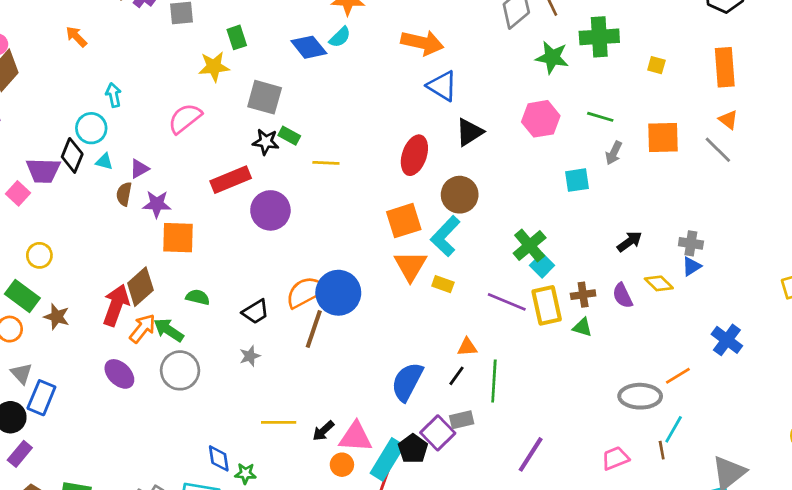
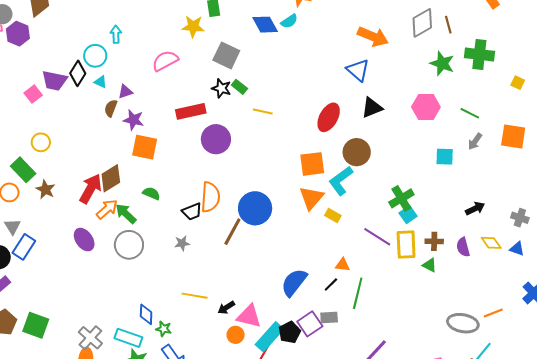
orange arrow: (422, 43) -> (373, 37), moved
blue triangle: (692, 266) -> (517, 249), moved, turned 42
orange semicircle: (306, 292) -> (210, 197), moved, turned 112

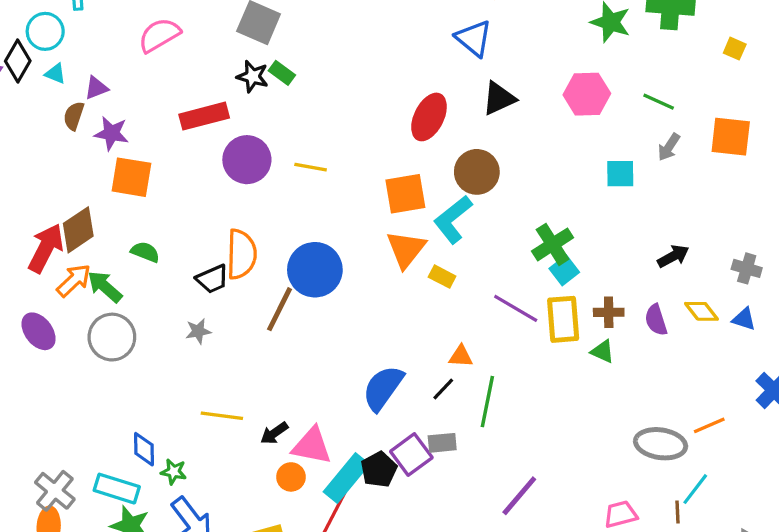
yellow line: (263, 111) -> (311, 167), moved

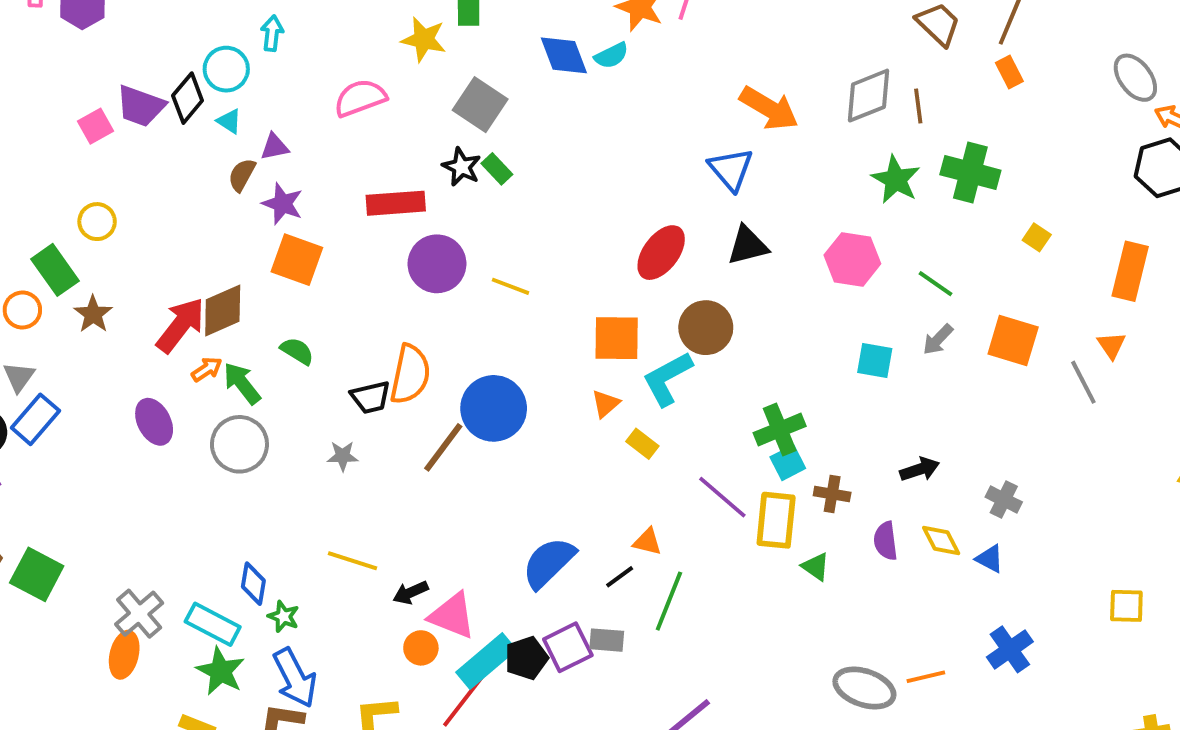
orange triangle: (406, 249) -> (606, 404), size x0.6
orange arrow: (74, 280) -> (207, 369), size x0.7
brown cross: (609, 312) -> (832, 494), moved

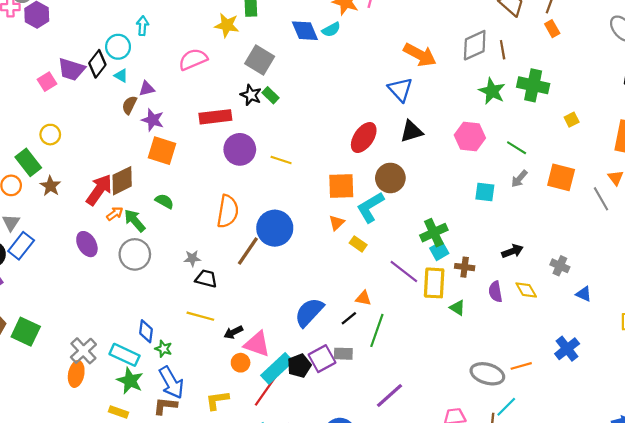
yellow square: (1037, 237) -> (572, 120), turned 32
black trapezoid: (371, 397) -> (206, 279), moved, turned -150
blue triangle: (990, 559) -> (584, 294), moved

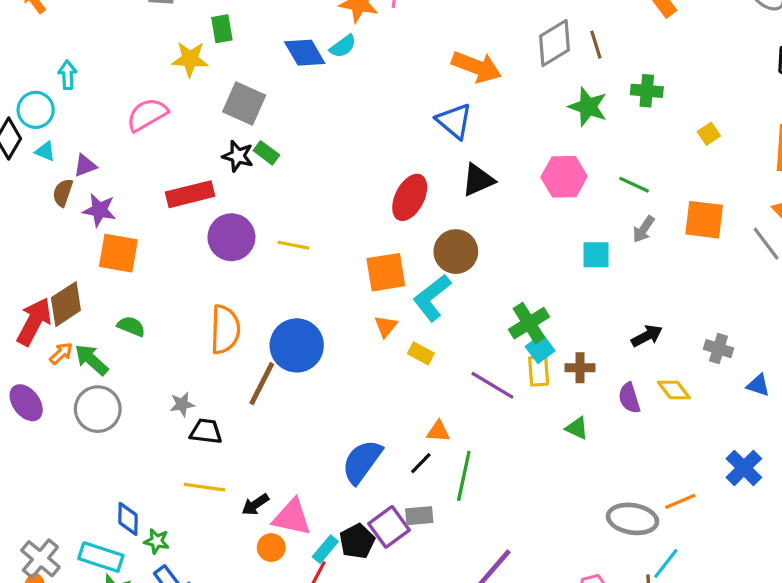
green cross: (533, 85) -> (647, 91), size x0.7
yellow rectangle: (434, 283) -> (539, 371), moved, size x0.7
cyan rectangle: (277, 368) -> (325, 549), size x0.6

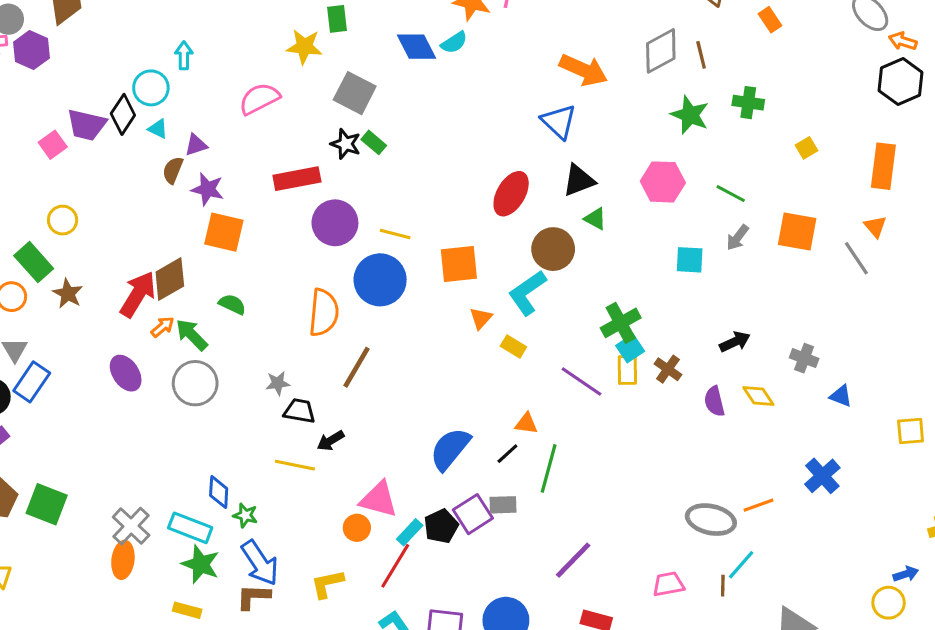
orange square: (386, 272) -> (459, 264), moved
blue circle: (297, 345) -> (380, 280), moved
brown cross: (580, 368) -> (668, 369), turned 32
green triangle: (577, 428) -> (595, 219), moved
black arrow: (255, 505) -> (331, 441), moved

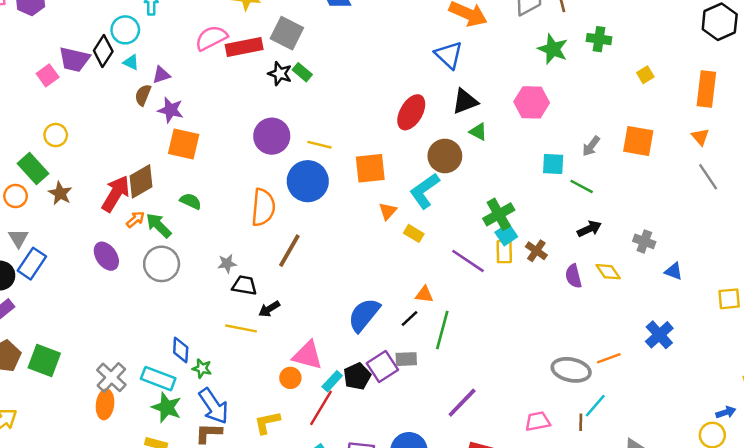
red rectangle: (297, 179) -> (244, 47), moved
green line: (731, 194) -> (582, 186), moved
gray line: (856, 258) -> (708, 177), moved

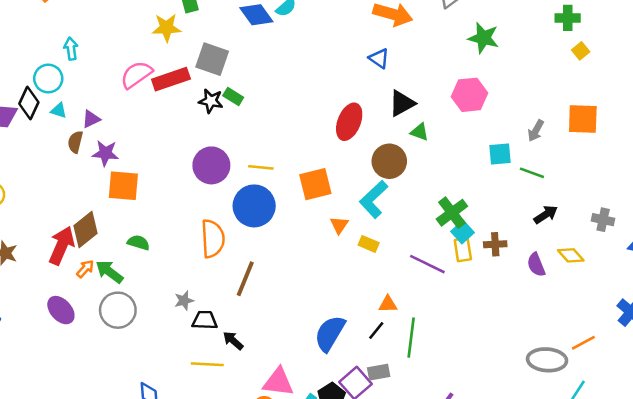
green cross: (599, 39) -> (568, 18), moved
blue triangle: (449, 55) -> (379, 58), size x0.7
brown cross: (536, 251) -> (495, 244), turned -30
black arrow: (269, 309) -> (233, 341), turned 80

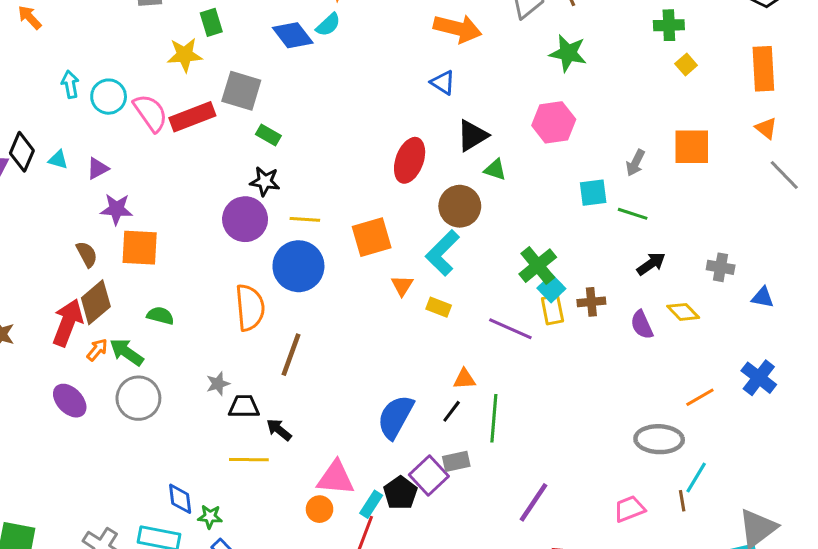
pink semicircle: (136, 75) -> (150, 113), turned 92
cyan circle: (48, 79) -> (109, 97), moved
black star: (211, 101) -> (265, 181), moved
brown semicircle: (75, 142) -> (87, 254), moved, turned 140
orange line: (583, 343) -> (700, 397), moved

